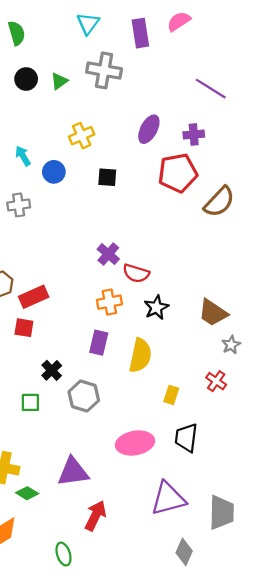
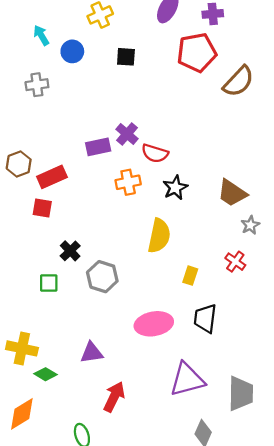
purple rectangle: (99, 343) -> (98, 147), moved, turned 65
purple triangle: (73, 472) -> (92, 353), size x0.7

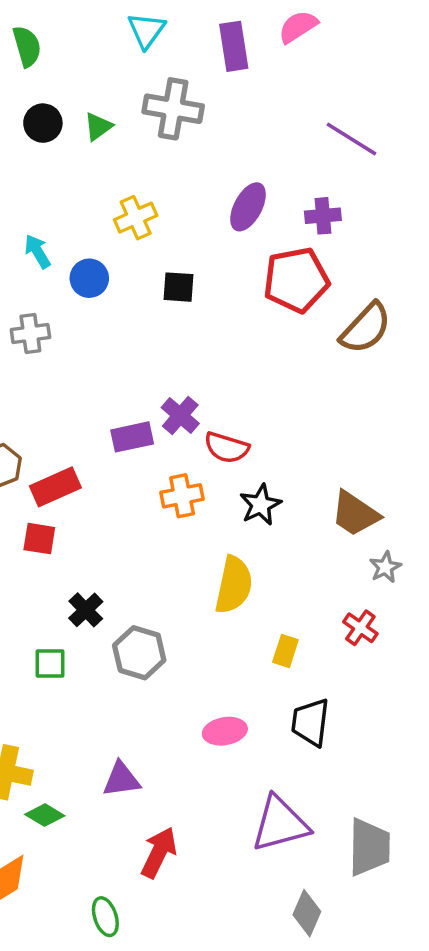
pink ellipse: (154, 324) -> (225, 731), size x0.7

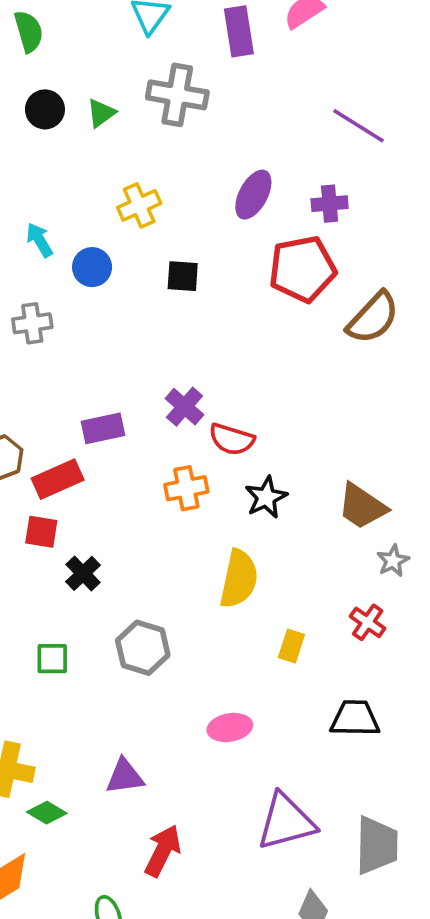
purple rectangle: (132, 437) -> (103, 428), moved
black cross: (86, 610) -> (83, 573), moved
black trapezoid: (310, 722) -> (355, 718), moved, turned 84

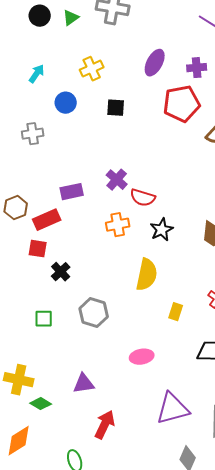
cyan arrow: (40, 240) -> (37, 74), moved, turned 66

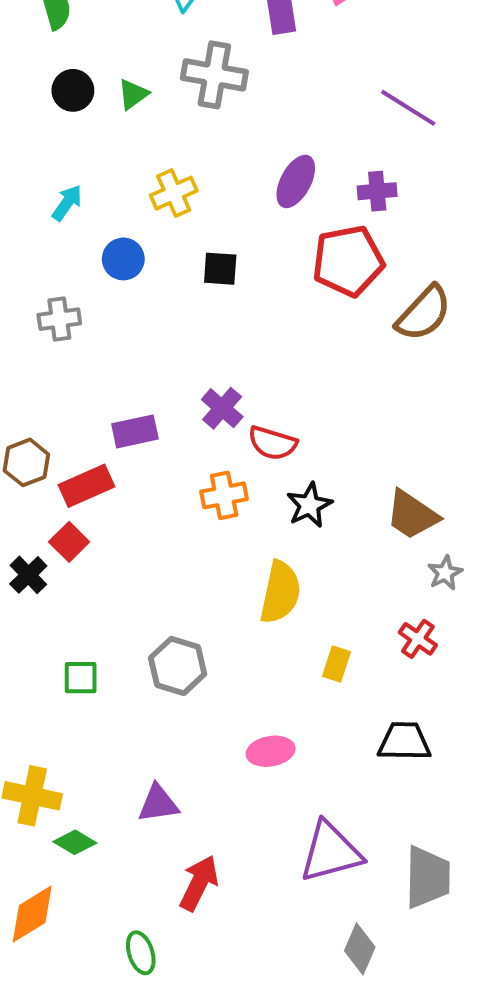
red square: (38, 249) -> (69, 542), turned 36
black cross: (61, 272) -> (28, 575), moved

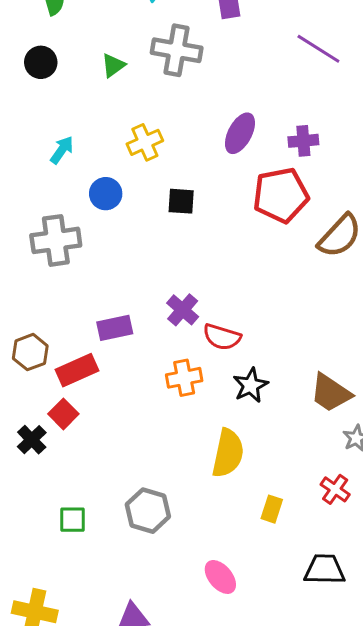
black circle: (73, 90) -> (41, 62), moved
purple line: (408, 108) -> (318, 49), moved
gray cross: (59, 319) -> (56, 240), size x1.5
pink ellipse: (271, 751) -> (220, 577), turned 60

